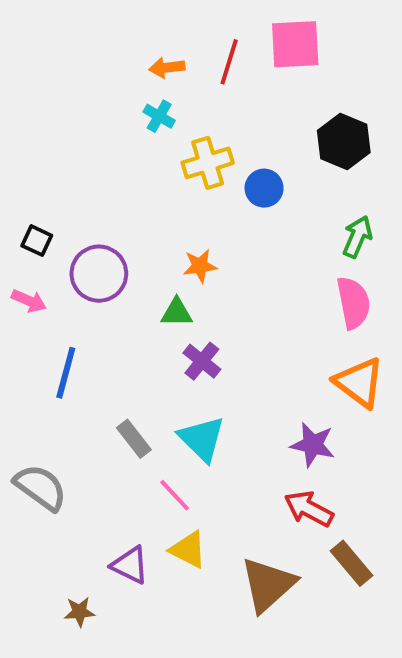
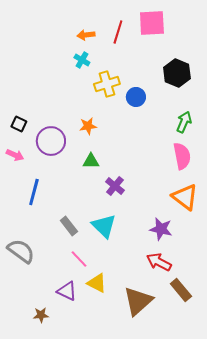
orange star: (200, 266) -> (88, 126), moved
purple cross: (202, 361) -> (115, 186), moved
pink line: (175, 495) -> (79, 259), moved

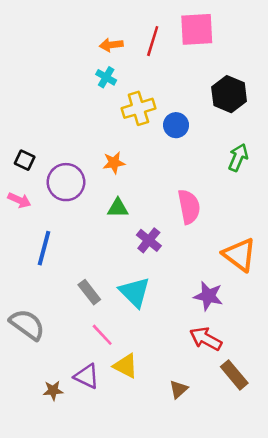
pink semicircle: (182, 156) -> (189, 207), moved
brown triangle: (138, 301) -> (179, 389), size x0.5
brown star: (41, 315) -> (53, 391), moved

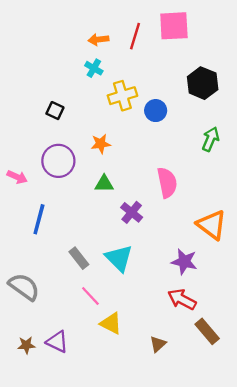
black square: (25, 160) -> (55, 111), moved
purple triangle: (87, 376) -> (57, 342), moved
brown star: (53, 391) -> (26, 345), moved

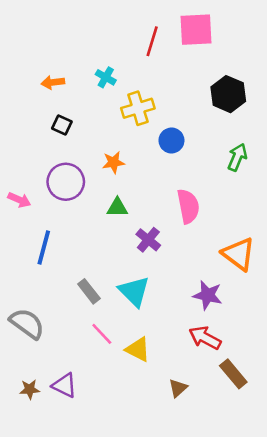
orange arrow: (98, 40) -> (53, 82), moved
blue circle: (156, 111) -> (171, 140), moved
yellow triangle: (111, 323) -> (138, 349), moved

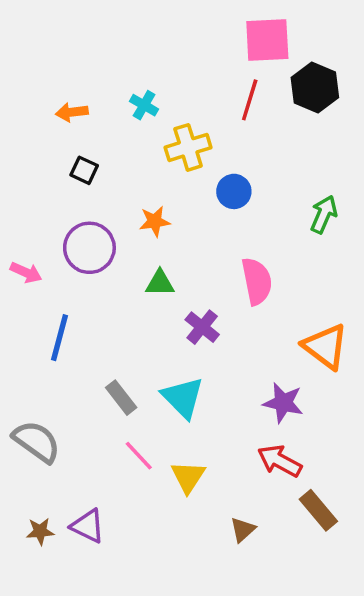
red line: (152, 41) -> (250, 100), moved
black hexagon: (228, 94) -> (315, 88), moved
yellow triangle: (138, 349) -> (188, 477), turned 36

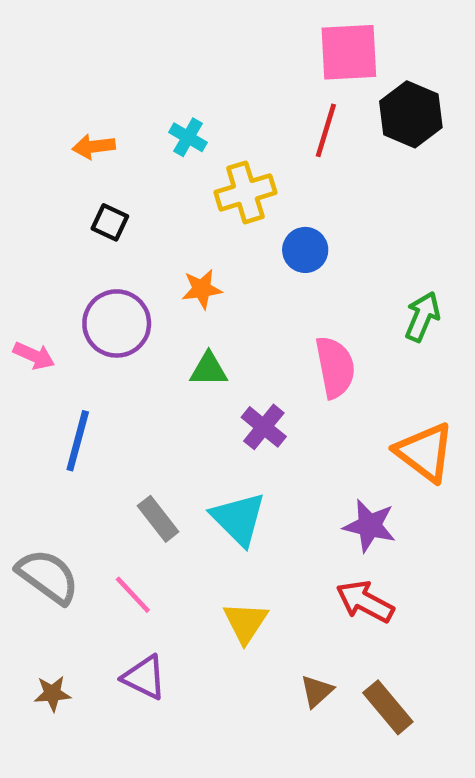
green arrow: (324, 214) -> (422, 317), moved
pink line: (139, 456) -> (133, 595), moved
brown rectangle: (318, 510) -> (388, 707), moved
purple triangle: (88, 526) -> (144, 677), moved

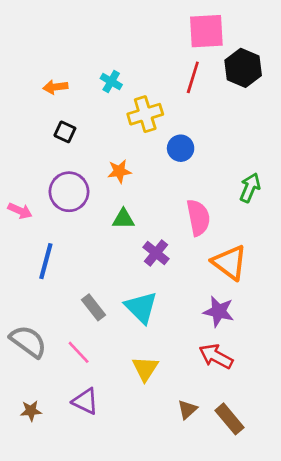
orange triangle: (425, 452) -> (230, 262), moved

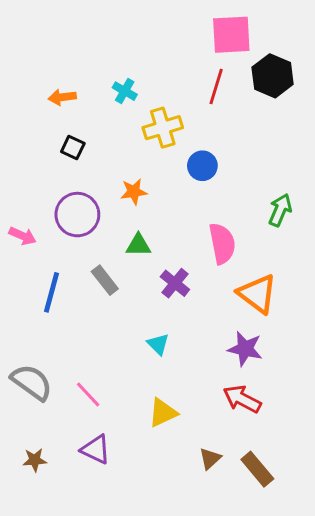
gray rectangle: (93, 307) -> (105, 280), moved
cyan triangle: (141, 307) -> (158, 344), size x0.6
yellow triangle: (145, 369) -> (163, 413), turned 32

